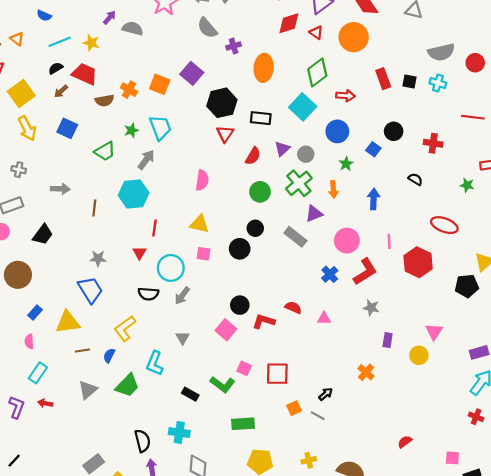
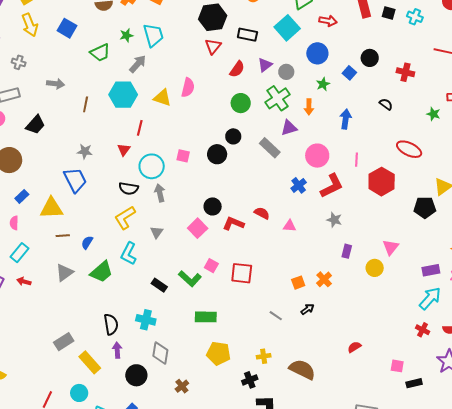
yellow triangle: (199, 224) -> (162, 98), moved
gray arrow: (182, 296) -> (160, 193), turned 126
yellow L-shape: (125, 328) -> (125, 218), moved
black arrow: (326, 394) -> (307, 309), moved
orange square: (294, 408) -> (298, 283), moved

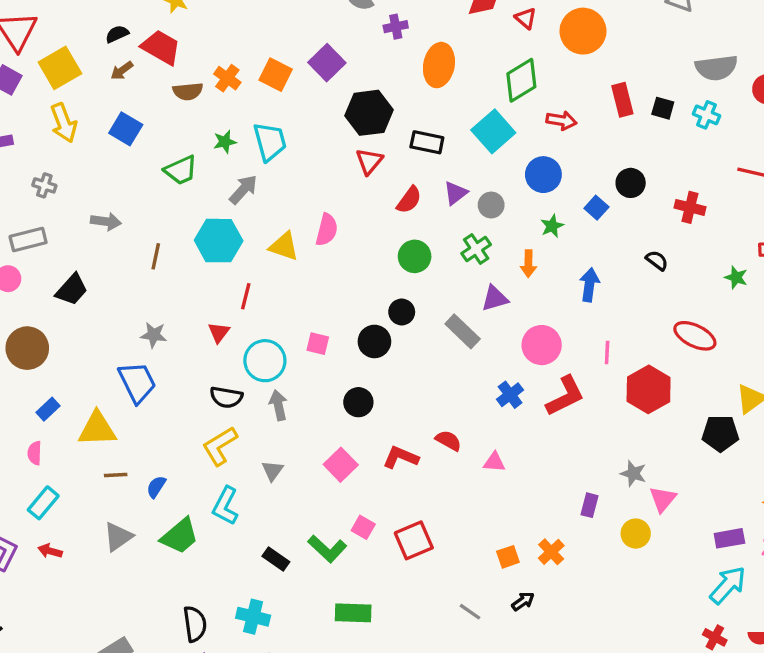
green cross: (278, 98) -> (476, 249), size x0.7
black circle: (213, 206) -> (358, 402), moved
gray star: (334, 220) -> (633, 473), moved
red square: (242, 273) -> (414, 540), turned -30

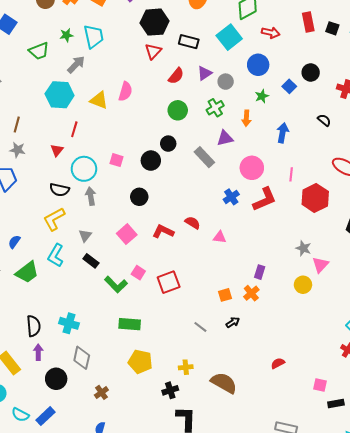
brown line: (156, 256) -> (17, 125), moved
purple rectangle: (590, 505) -> (260, 272), moved
black rectangle: (276, 559) -> (91, 261), moved

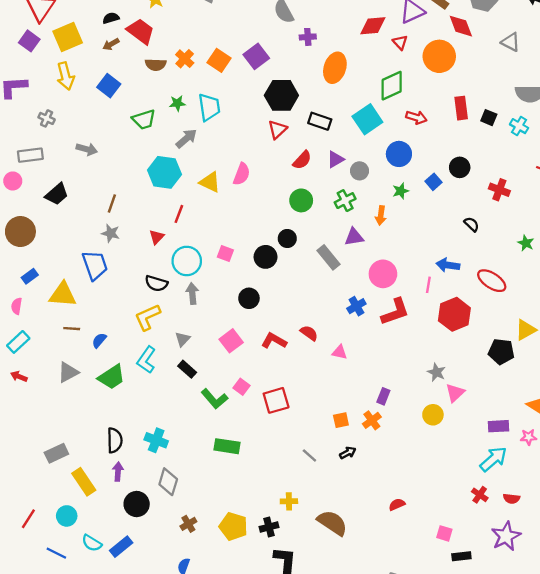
blue arrow: (283, 133) -> (448, 265), moved, turned -96
yellow pentagon: (140, 362) -> (233, 526), moved

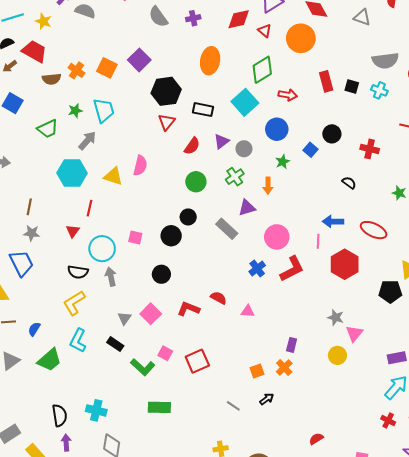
purple cross: (308, 37) -> (193, 18), moved
gray triangle: (183, 339) -> (124, 318), moved

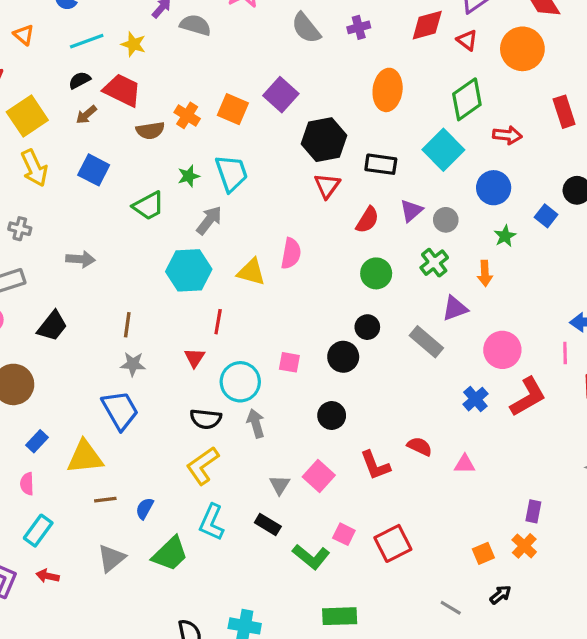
red L-shape: (188, 309) -> (375, 465), turned -130

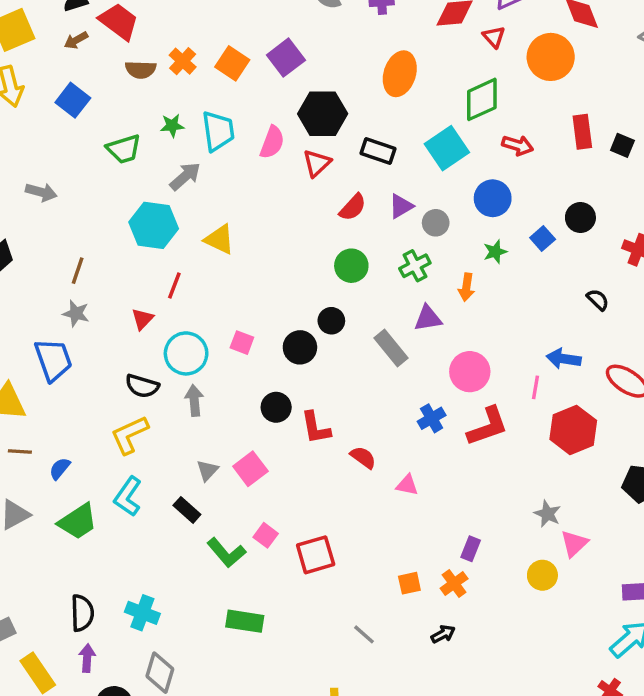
pink semicircle: (291, 253) -> (272, 142), moved
red L-shape: (375, 465) -> (316, 428), moved
black arrow: (500, 595) -> (443, 634), moved

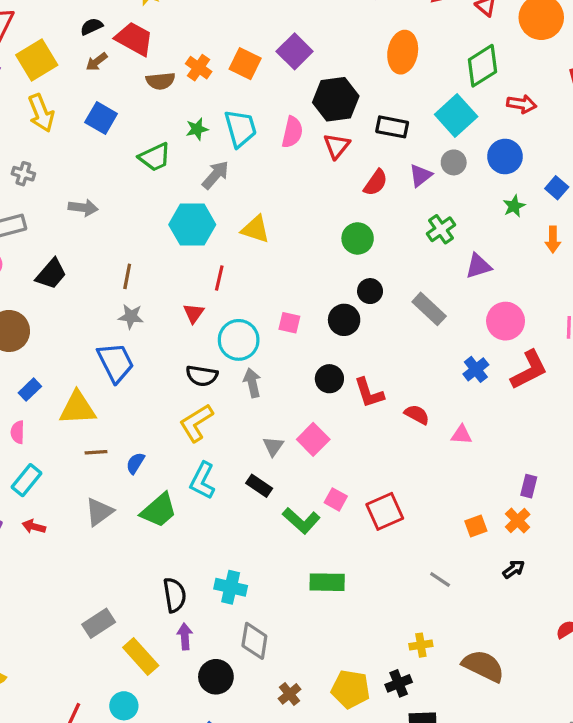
gray circle: (436, 223) -> (454, 162), moved
green circle: (351, 266) -> (358, 238), moved
orange arrow: (466, 287) -> (553, 240), moved
purple triangle: (428, 318) -> (478, 266), moved

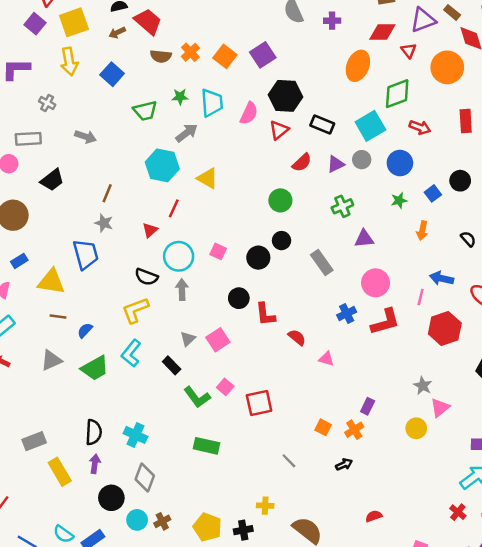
orange ellipse: (403, 52) -> (358, 66), moved
orange square: (476, 526) -> (323, 427), turned 35
cyan circle: (124, 706) -> (137, 520), moved

